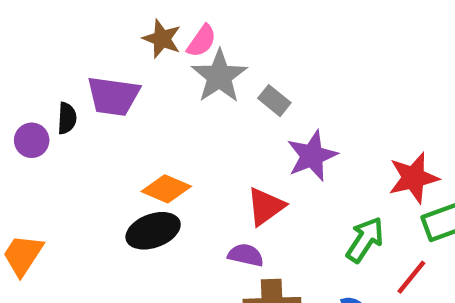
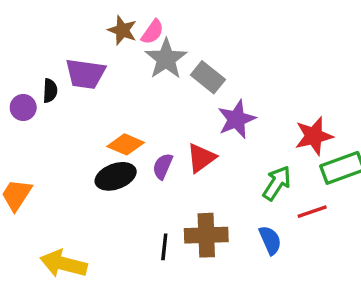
gray rectangle: (274, 101) -> (208, 77), size x1.4
purple semicircle: (246, 255) -> (163, 166), moved, turned -80
red line: (411, 277) -> (312, 212), turned 32

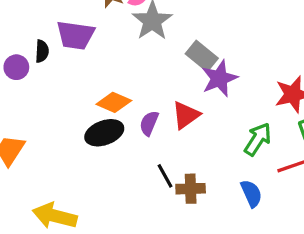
gray rectangle: (208, 77) -> (202, 56), moved
brown cross: (206, 235) -> (191, 189), size x0.7
black line: (164, 247) -> (165, 176), moved, turned -35

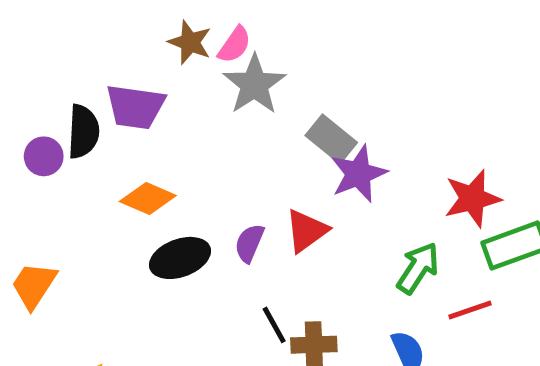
black semicircle: (42, 51) -> (83, 132), size x1.5
orange diamond: (114, 102) -> (148, 198), moved

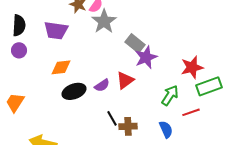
black semicircle: (83, 132) -> (19, 25), moved
orange diamond: (148, 198) -> (61, 67), turned -30
purple semicircle: (249, 243) -> (102, 85), turned -147

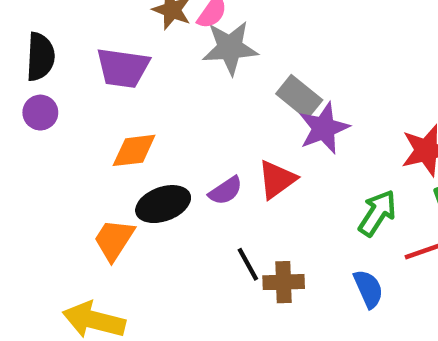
gray star: (104, 21) -> (230, 48), turned 30
orange trapezoid: (15, 102) -> (114, 240), moved

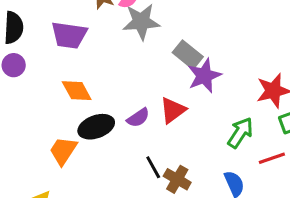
orange diamond: (134, 150) -> (77, 91), turned 68
brown cross: (284, 282) -> (177, 179), turned 32

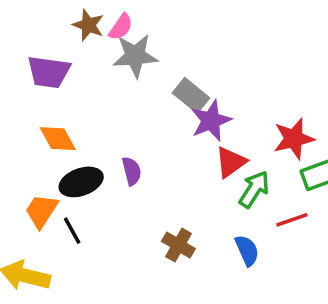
red triangle: (173, 110) -> (231, 162), moved
purple semicircle: (138, 118) -> (132, 171), turned -70
black line: (153, 167) -> (72, 231), moved

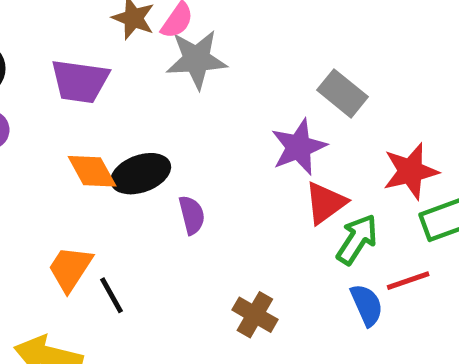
gray rectangle: (191, 95) -> (342, 93), moved
black ellipse: (81, 182) -> (141, 174), moved
blue semicircle: (247, 250) -> (367, 305), moved

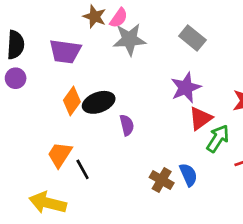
gray rectangle: (342, 93) -> (192, 38), moved
orange diamond: (92, 171) -> (72, 101), turned 64
blue semicircle: (367, 305) -> (188, 175), moved

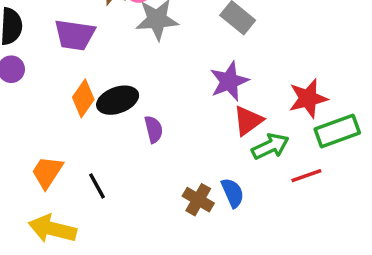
green arrow: (218, 139) -> (270, 146), turned 32
orange trapezoid: (60, 155) -> (47, 172), moved

